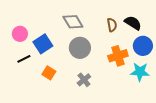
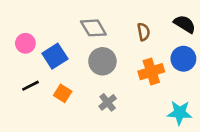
black semicircle: (133, 23) -> (185, 24), moved
black line: (24, 59) -> (31, 86), moved
cyan star: (140, 72) -> (180, 113), moved

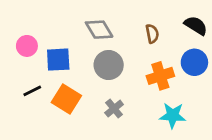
blue square: (55, 56) -> (58, 60), turned 30
orange square: (63, 93) -> (66, 99), size x1.5
cyan star: (180, 113) -> (173, 115), moved

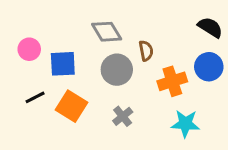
brown semicircle: (152, 34) -> (146, 51), moved

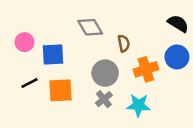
gray circle: (117, 70) -> (105, 73), moved
orange square: (72, 106) -> (60, 90), turned -35
cyan star: (185, 124) -> (139, 105), moved

